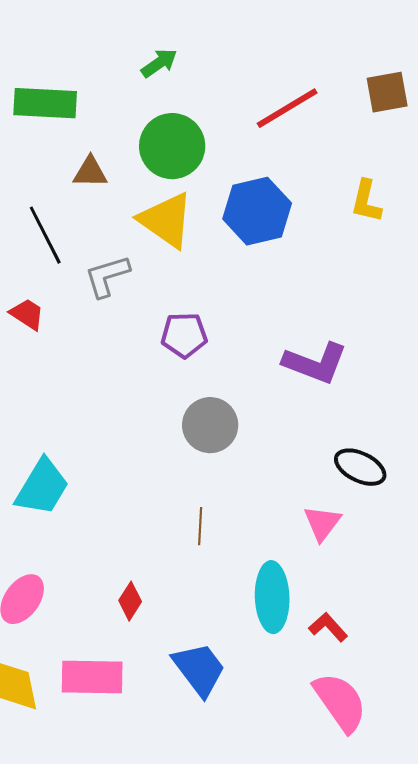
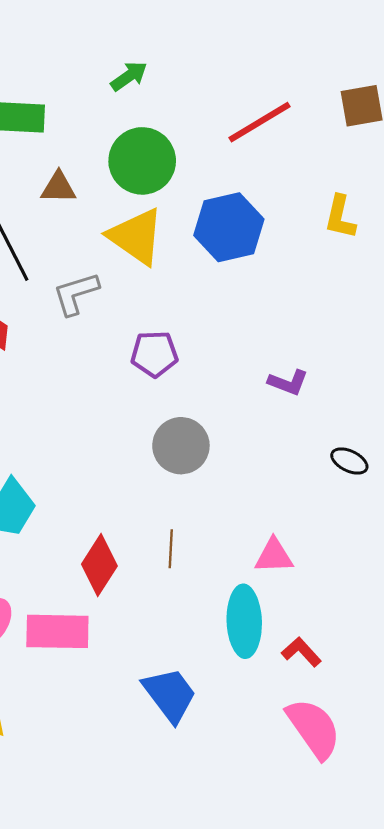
purple L-shape: (315, 363) -> (288, 382), size x0.6
black ellipse: (360, 467) -> (349, 461), moved, size x0.7
pink triangle: (322, 523) -> (274, 556), moved, turned 51
red diamond: (130, 601) -> (99, 565), moved, size x1.5
pink rectangle: (92, 677) -> (57, 631), moved

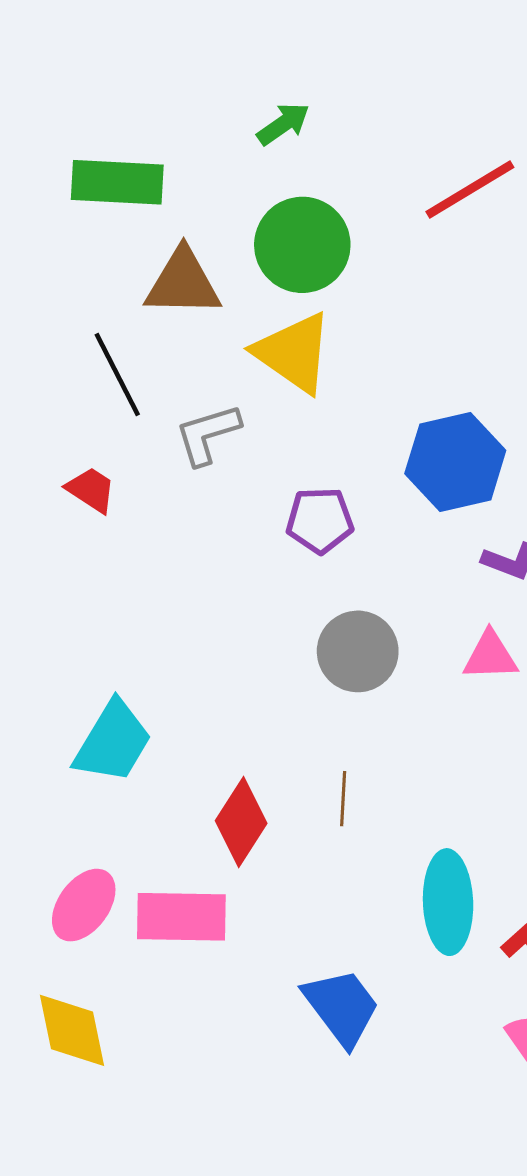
brown triangle: (58, 187) -> (183, 283), size x1.5
blue hexagon: (229, 227) -> (455, 462), moved
pink triangle: (274, 556) -> (490, 656), moved

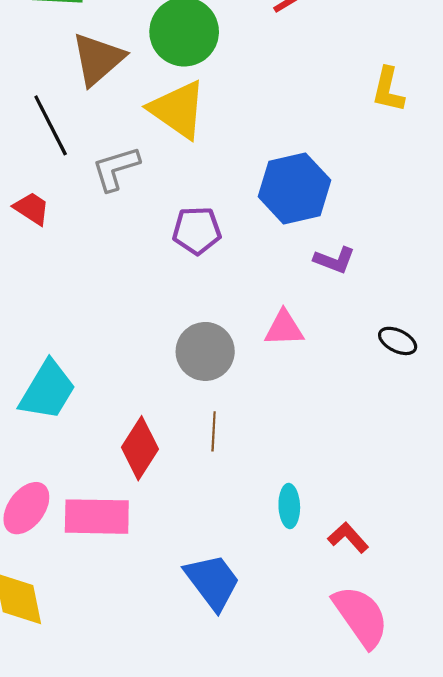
brown triangle: (183, 283) -> (98, 59), turned -42
gray circle: (358, 651) -> (205, 351), moved
pink triangle: (490, 656) -> (284, 328), moved
cyan ellipse: (448, 902) -> (289, 506), size x0.6

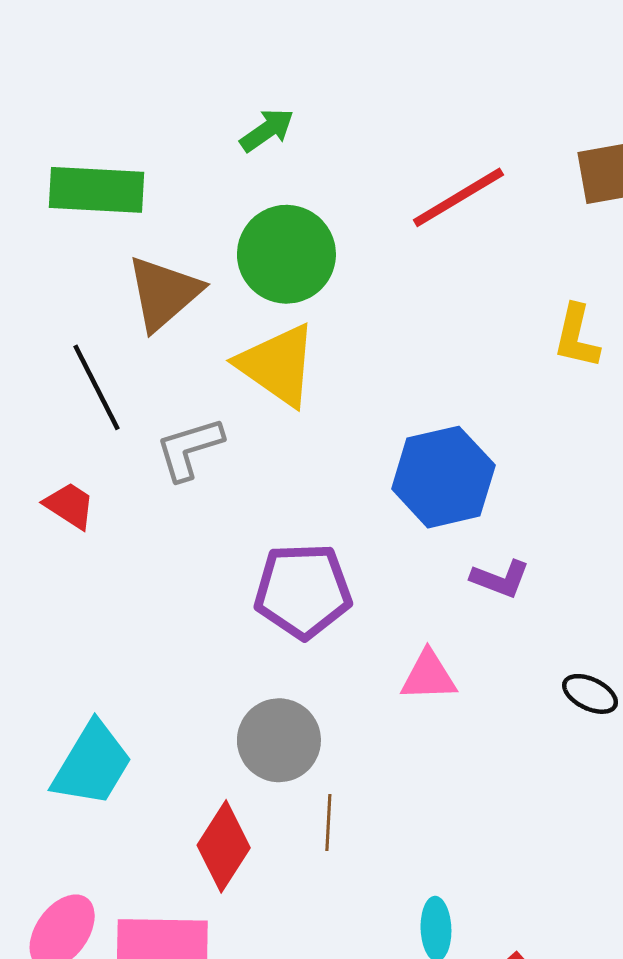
purple pentagon: (197, 231) -> (303, 591), moved, size x1.4
gray circle: (205, 351) -> (279, 740), moved

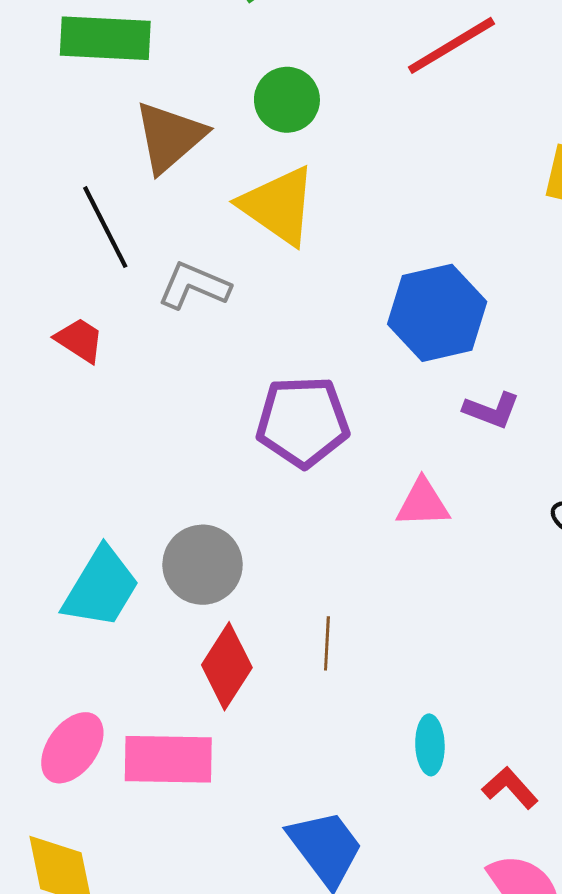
green circle: (286, 254) -> (287, 100), size x0.7
gray L-shape: (189, 449) -> (194, 286), turned 40
gray circle: (279, 740) -> (203, 565), moved

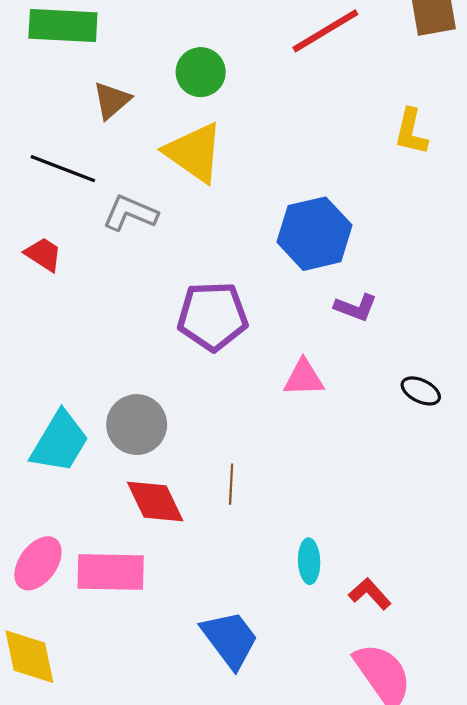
brown triangle: (170, 137) -> (112, 100), size x0.7
black line: (105, 227) -> (63, 169), turned -42
red diamond: (227, 666) -> (155, 502), turned -58

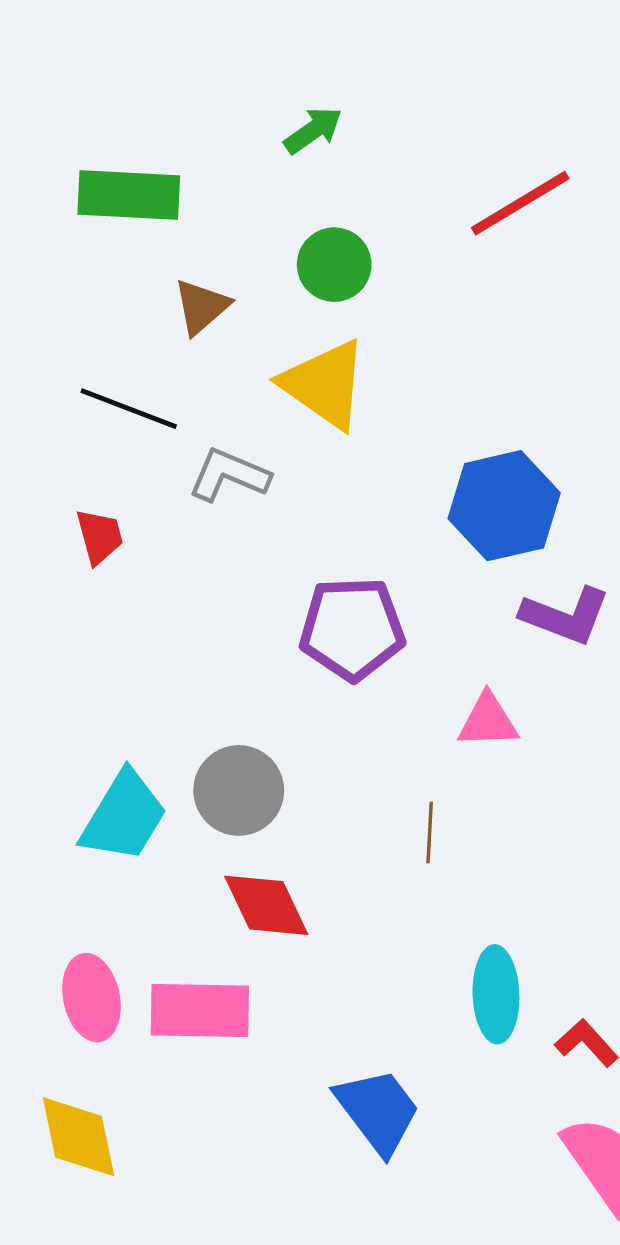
red trapezoid: (43, 254) -> (100, 536), turned 42
purple L-shape: (356, 307) -> (566, 616), size x1.4
brown line: (231, 484) -> (430, 833), moved
cyan ellipse: (309, 561) -> (496, 994), size x1.4
pink ellipse: (38, 563) -> (91, 998), turned -48

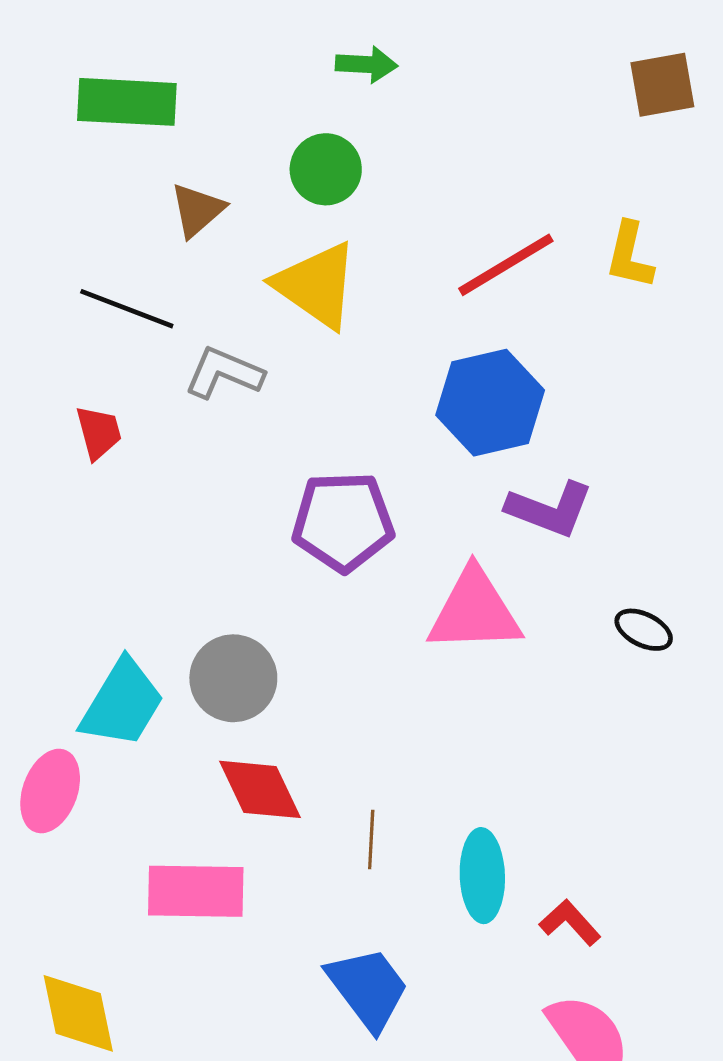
green arrow: (313, 130) -> (366, 64), moved, turned 38
red line: (520, 203) -> (506, 265), moved
pink triangle: (488, 721) -> (475, 611), size x1.6
brown line: (430, 833) -> (371, 840), moved
pink ellipse: (91, 998) -> (50, 791), moved, turned 32

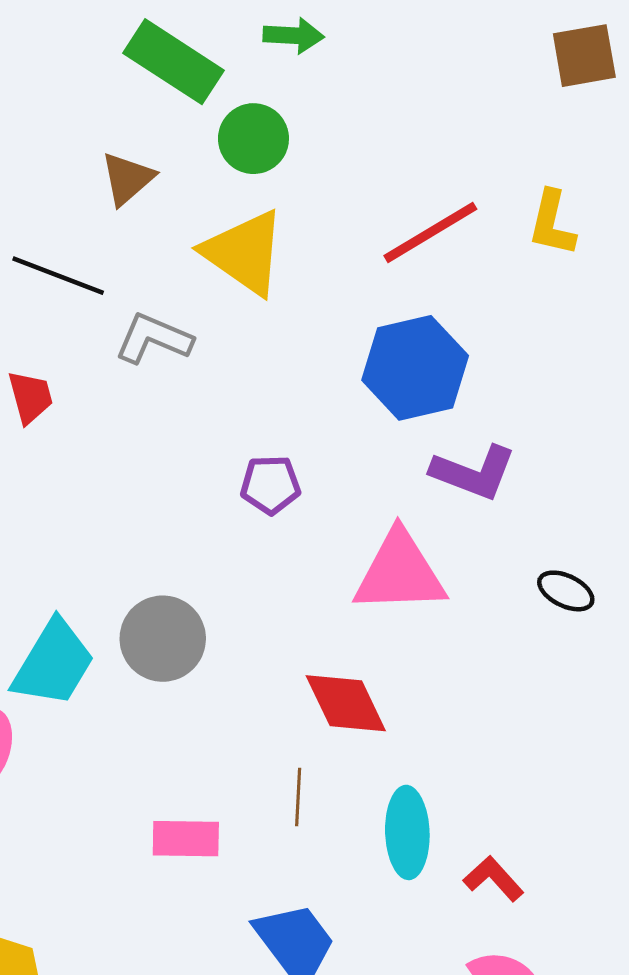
green rectangle: (127, 102) -> (173, 62), moved, turned 30
purple pentagon: (343, 522) -> (270, 485), size x0.6
red diamond: (260, 789) -> (346, 703), moved
pink rectangle: (196, 891) -> (186, 839), moved, size x0.7

